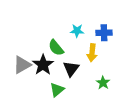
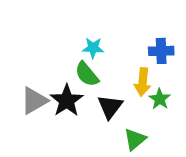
cyan star: (77, 31) -> (93, 48), moved
green star: (103, 83) -> (160, 99), moved
green triangle: (57, 90) -> (135, 139), moved

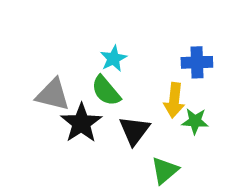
cyan star: (93, 48) -> (114, 59), turned -30
green star: (160, 99) -> (195, 121), turned -30
gray triangle: (34, 101) -> (53, 95), moved, turned 44

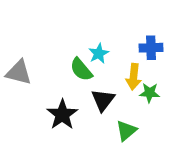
cyan star: (114, 59) -> (99, 54), moved
gray triangle: (53, 95) -> (19, 72), moved
black star: (81, 123) -> (62, 115), moved

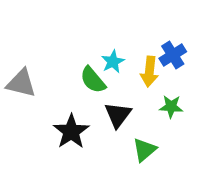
blue cross: (151, 48) -> (173, 55), turned -30
yellow arrow: (134, 77) -> (149, 72), moved

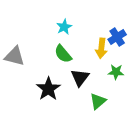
cyan star: (113, 62) -> (64, 27), moved

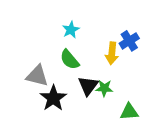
gray triangle: (15, 56) -> (37, 76), moved
green star: (116, 72) -> (104, 88), moved
green triangle: (98, 101) -> (129, 112), moved, turned 36

